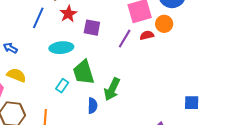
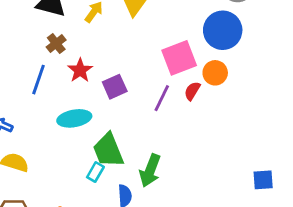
purple square: (92, 28) -> (115, 87), turned -30
red semicircle: (147, 35) -> (192, 91), turned -40
cyan rectangle: (62, 86) -> (95, 172), moved

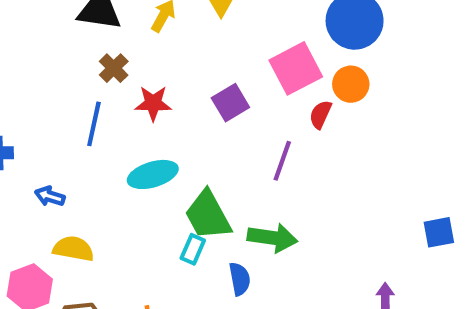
red star: (80, 70) -> (153, 103), turned -30
purple square: (115, 87) -> (230, 103), moved
purple line: (162, 98) -> (282, 161), moved
green arrow: (150, 170) -> (272, 238), turned -96

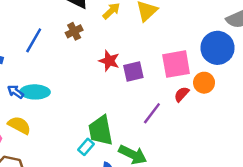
red star: (153, 103) -> (109, 61), moved
blue line: (94, 124) -> (34, 40), moved
cyan ellipse: (153, 174) -> (35, 92), moved

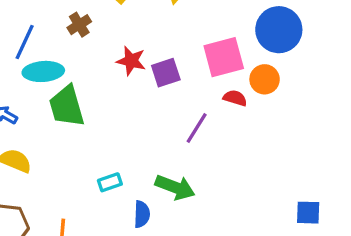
cyan ellipse: (35, 92) -> (43, 71), moved
red semicircle: (182, 94) -> (235, 98), turned 70
green trapezoid: (101, 131) -> (67, 106), moved
cyan rectangle: (86, 147) -> (110, 182), turned 35

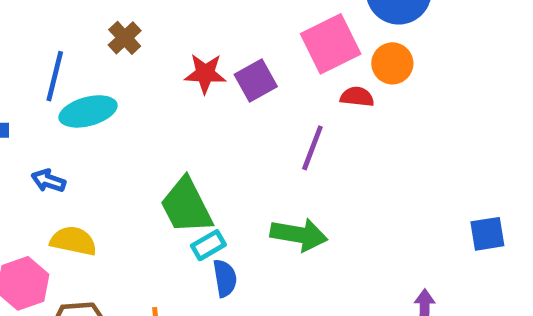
green trapezoid: (67, 106) -> (186, 206), moved
blue semicircle: (142, 214) -> (225, 278), moved

